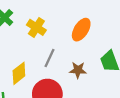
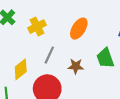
yellow cross: (36, 27) -> (37, 27), turned 30

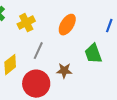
brown star: (76, 66) -> (64, 71), moved

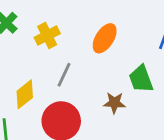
brown star: (64, 71) -> (114, 103), moved

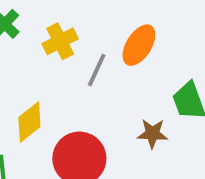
gray line: (64, 75) -> (97, 70), moved

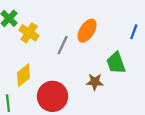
yellow cross: (60, 41) -> (29, 33), moved, turned -30

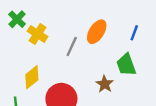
blue line: (134, 32) -> (134, 33), moved
brown star: (95, 82) -> (105, 84), turned 30

